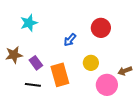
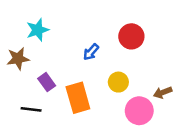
brown star: (14, 55) -> (18, 59), moved
black line: (33, 85) -> (31, 109), moved

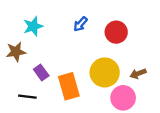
blue arrow: (91, 52) -> (80, 24), moved
yellow circle: (118, 82) -> (105, 72), size x1.6
brown arrow: (163, 92) -> (138, 74), moved

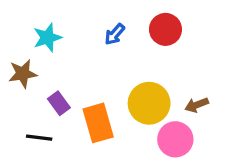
red circle: (116, 32) -> (165, 29), moved

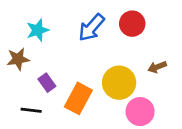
blue arrow: (115, 34) -> (91, 28), size x1.6
brown arrow: (197, 105) -> (157, 67), moved
orange rectangle: (98, 123) -> (78, 98), turned 44

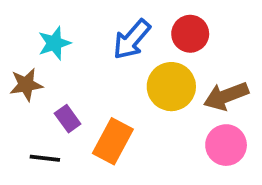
brown arrow: (157, 67) -> (226, 96), size x1.6
yellow circle: (119, 83) -> (171, 87), moved
pink circle: (140, 112) -> (226, 145), moved

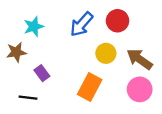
yellow circle: (171, 87) -> (106, 53), size x0.7
brown arrow: (226, 96) -> (140, 59), turned 56
orange rectangle: (113, 141) -> (90, 87), moved

